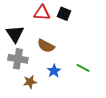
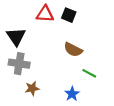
brown semicircle: (46, 46) -> (73, 50), moved
blue star: (54, 71) -> (72, 94), moved

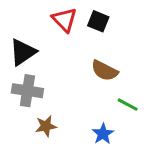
red triangle: (45, 14) -> (64, 20), turned 42
black triangle: (16, 37) -> (23, 52), turned 30

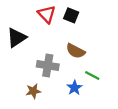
gray cross: (27, 91) -> (48, 65), moved
blue star: (103, 134) -> (74, 88), moved

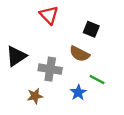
black square: (71, 15) -> (91, 29), moved
black triangle: (17, 38) -> (16, 56), moved

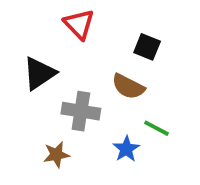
black triangle: (16, 56) -> (39, 73), moved

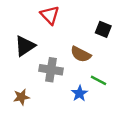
black square: (147, 47) -> (103, 29), moved
brown star: (56, 155) -> (21, 97), moved

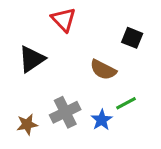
gray cross: (51, 70) -> (65, 112), moved, turned -35
green line: (98, 80) -> (126, 103), turned -56

